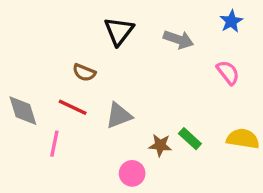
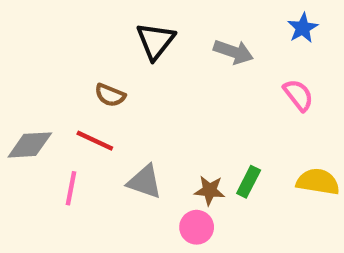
gray diamond: (23, 111) -> (30, 145), turned -76
gray triangle: (119, 116) -> (145, 182), moved, turned 40
green rectangle: (190, 139) -> (249, 182), turned 75
pink circle: (132, 173) -> (197, 227), moved

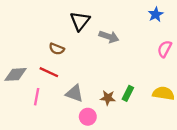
gray arrow: (233, 52) -> (109, 37), moved
pink semicircle: (298, 95) -> (165, 49), moved, turned -114
pink circle: (197, 227) -> (88, 117), moved

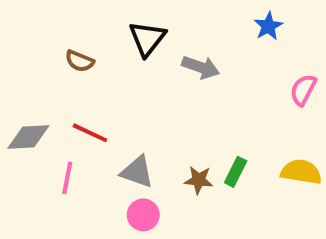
blue star: (156, 14) -> (268, 26), moved
brown semicircle: (57, 49) -> (80, 61), moved
pink circle: (88, 117) -> (143, 215), moved

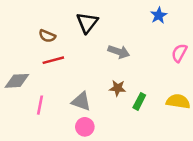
gray arrow: (201, 67) -> (119, 52), moved
red line: (90, 133) -> (53, 60), moved, turned -40
brown star: (199, 180) -> (118, 88), moved

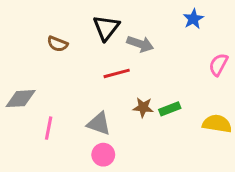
gray arrow: (119, 52) -> (140, 44), moved
red line: (53, 60) -> (117, 73), moved
green rectangle: (139, 101) -> (170, 109), moved, turned 42

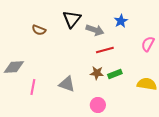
blue star: (193, 19) -> (121, 21), moved
red line: (117, 73) -> (105, 50), moved
pink circle: (103, 155) -> (98, 105), moved

